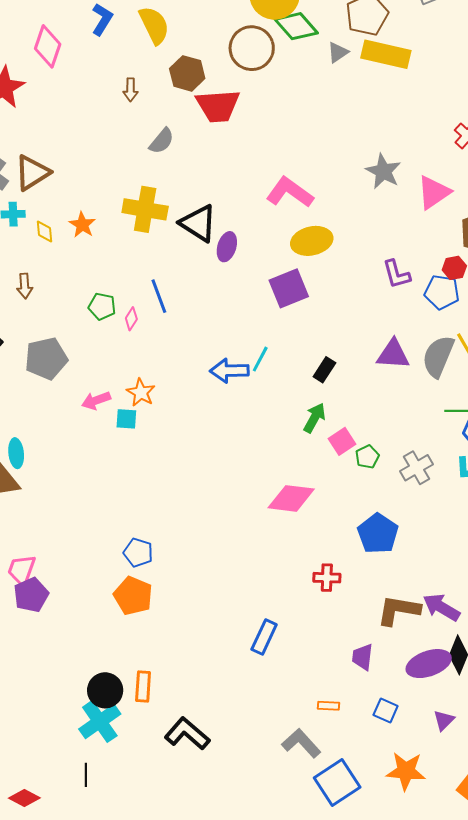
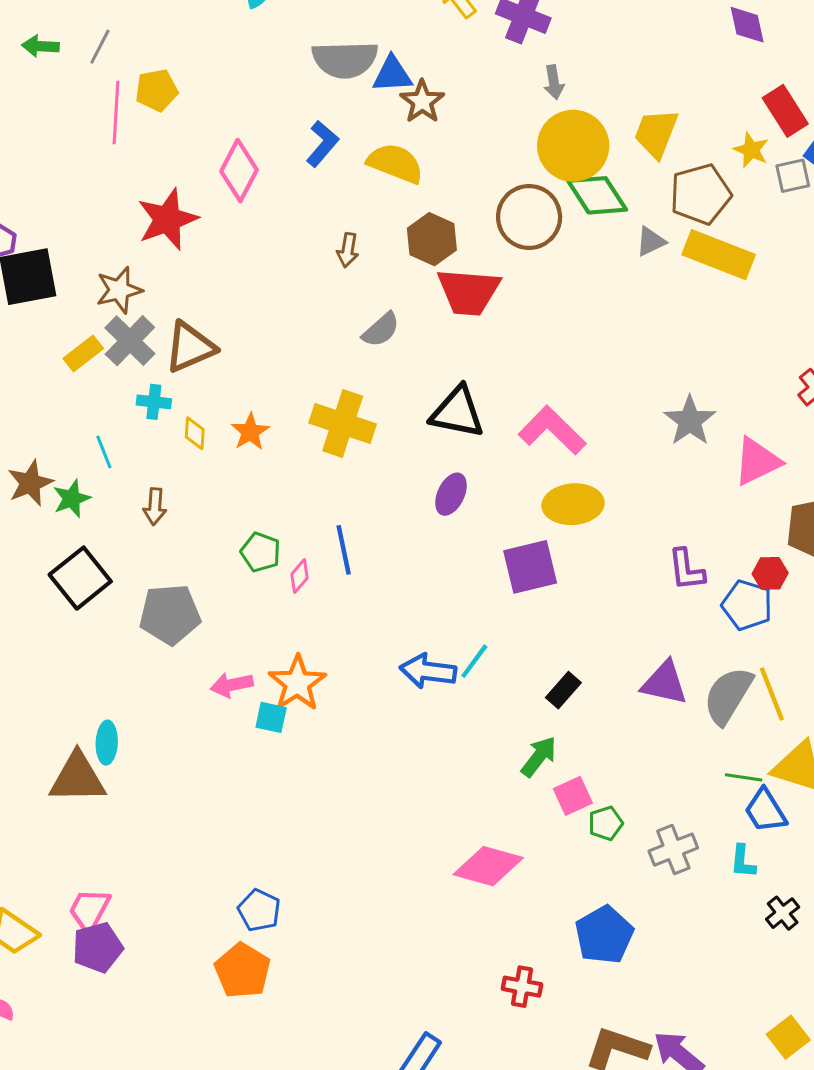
yellow semicircle: (154, 25) -> (395, 163), turned -51
black triangle: (198, 223) -> (457, 412), moved, turned -30
orange star: (141, 393) -> (297, 683), size x1.4

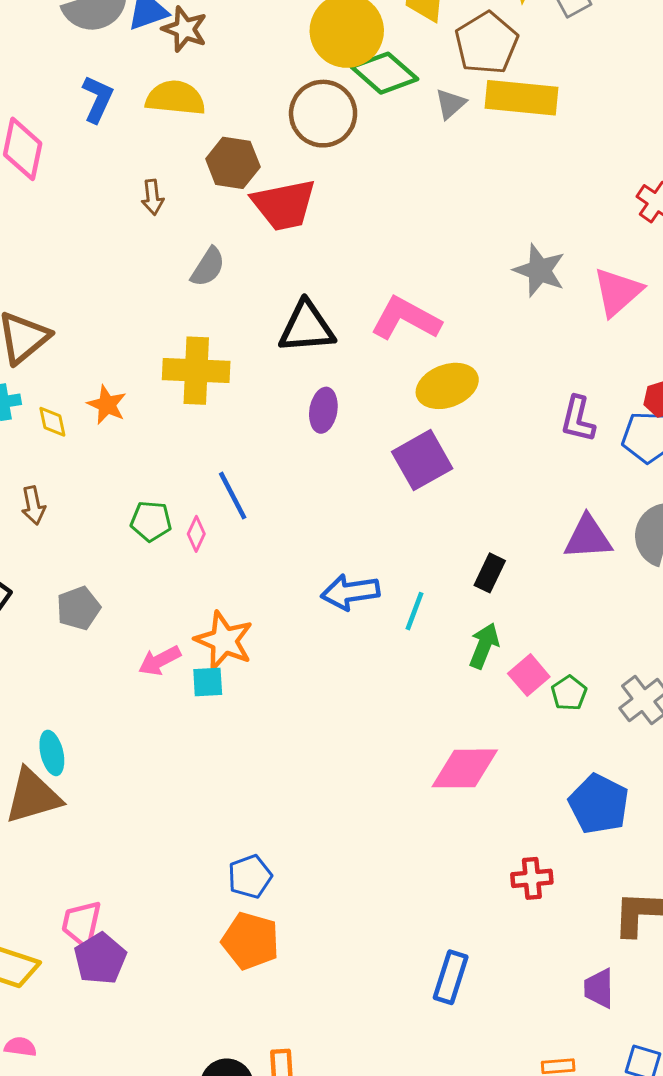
purple L-shape: (686, 570) -> (578, 419), turned 36
gray pentagon: (170, 614) -> (78, 608), size x0.7
cyan line: (474, 661) -> (414, 611), moved
blue pentagon: (259, 910) -> (250, 877), turned -30

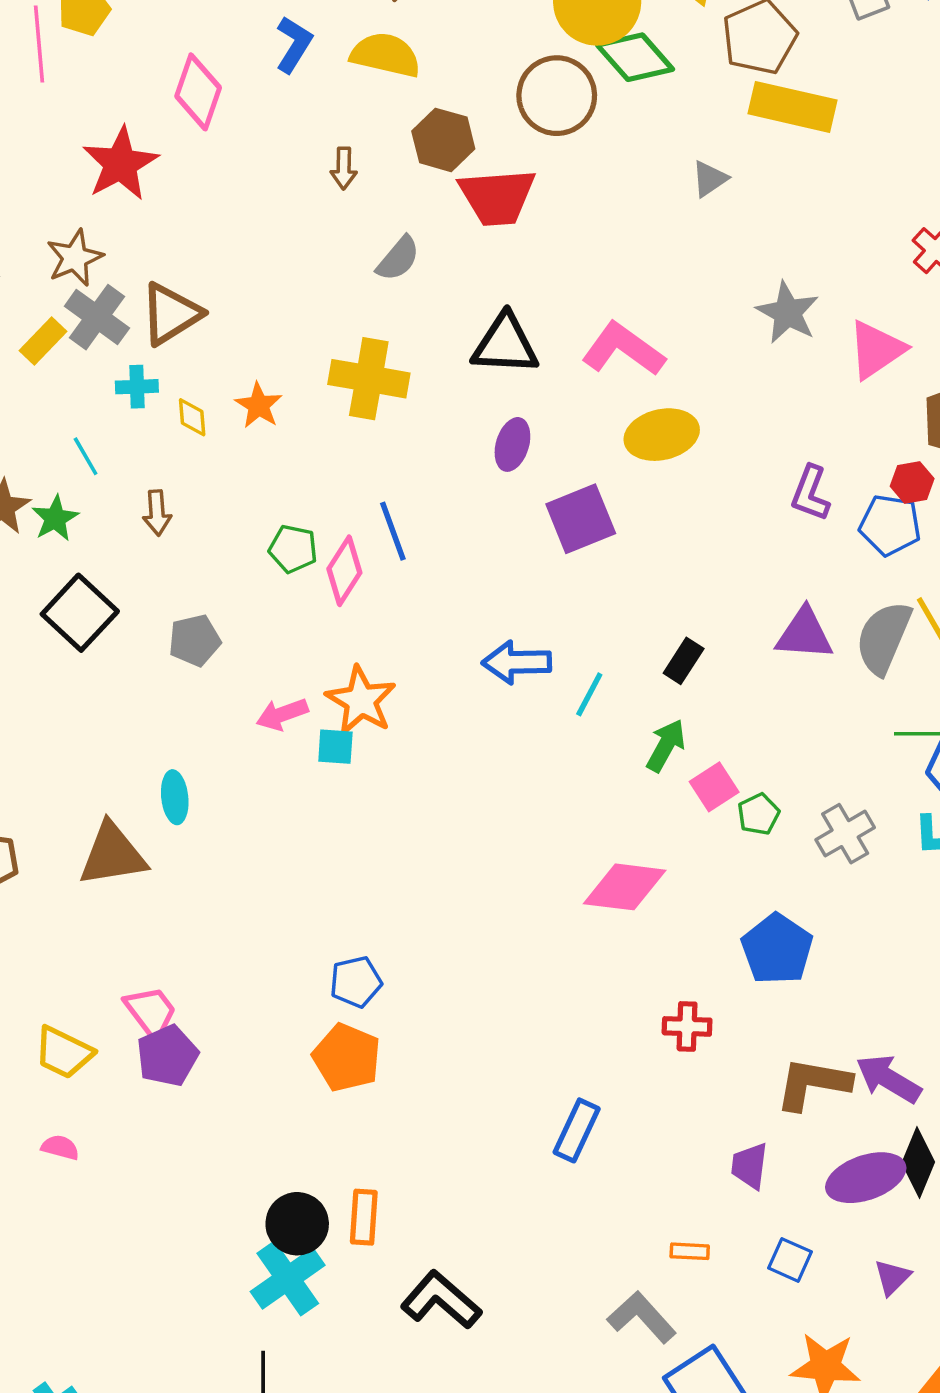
gray triangle: (450, 104) -> (709, 179), moved
purple square: (422, 460) -> (581, 519), moved
pink diamond: (196, 534) -> (344, 571), size x1.6
cyan ellipse: (52, 753) -> (175, 797), moved
pink trapezoid: (82, 924) -> (151, 1012), turned 123

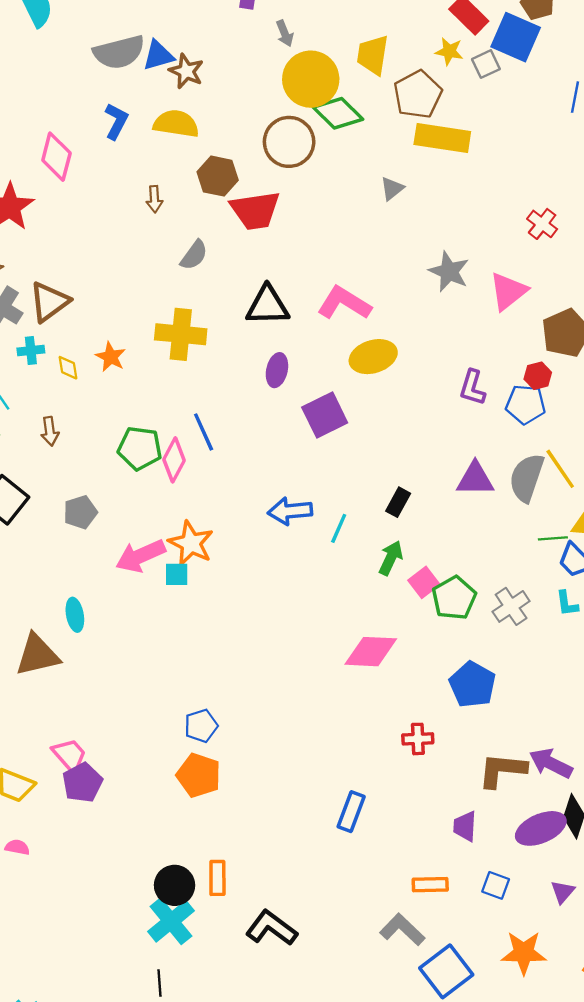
green pentagon: (293, 549) -> (140, 448), size x1.4
pink arrow: (282, 714) -> (141, 556), size x1.5
green pentagon: (759, 814) -> (454, 598), size x1.6
orange rectangle: (690, 1251) -> (430, 885), size x1.4

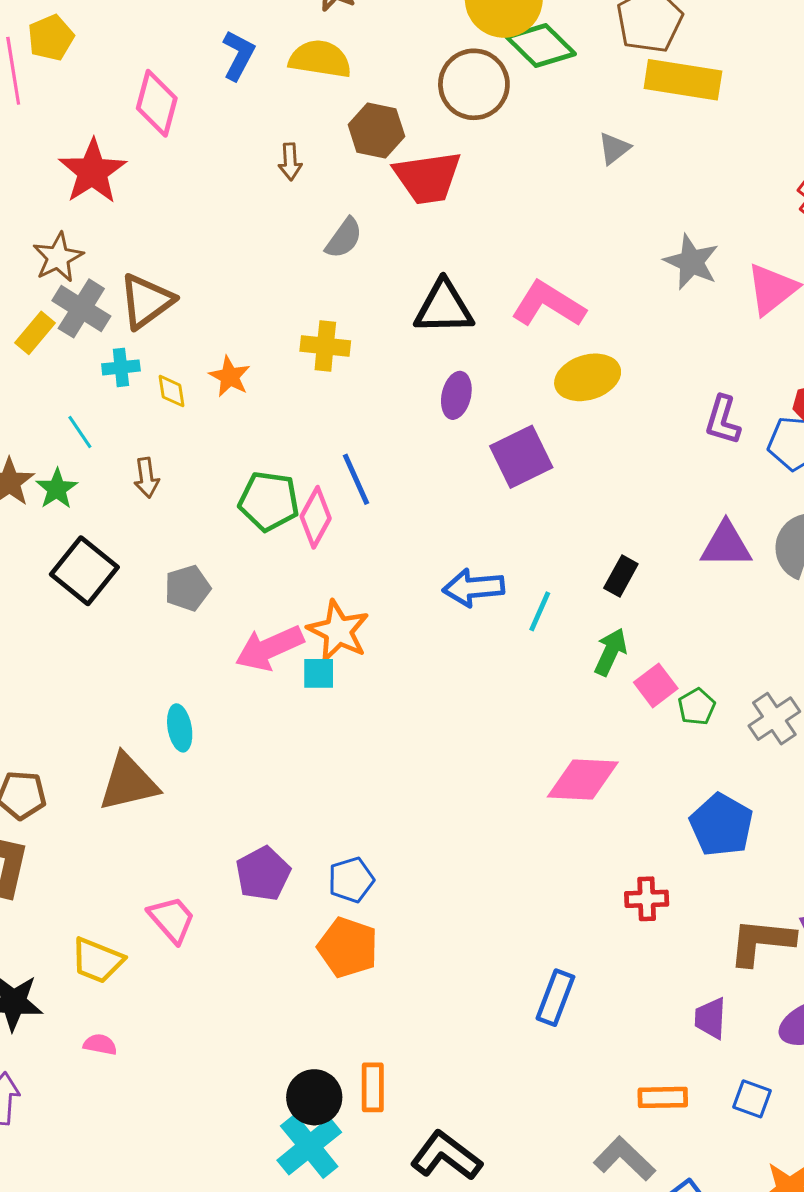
yellow cross: (181, 334) -> (325, 346), size x0.7
green pentagon: (454, 598) -> (697, 707), size x0.6
purple pentagon: (82, 783) -> (263, 874), moved

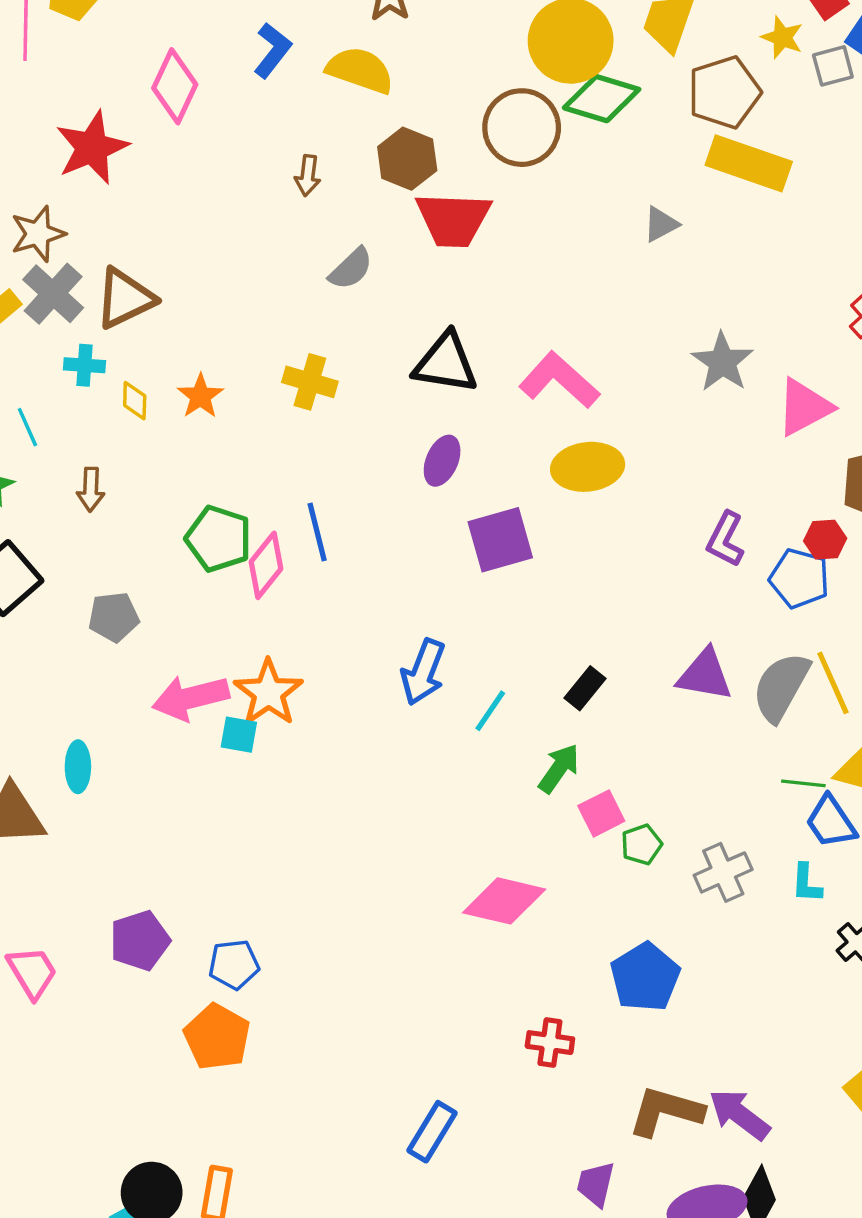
green diamond: (541, 46) -> (602, 99), turned -38
blue arrow: (474, 588) -> (423, 672), turned -74

